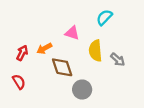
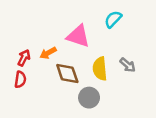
pink triangle: (72, 33) -> (78, 36), size x1.5
yellow semicircle: (95, 51) -> (100, 69), moved
red semicircle: (19, 82) -> (20, 79), moved, turned 40

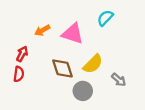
orange arrow: (48, 53) -> (42, 30), moved
gray arrow: (128, 65) -> (119, 80), moved
yellow semicircle: (100, 69) -> (93, 64), turned -130

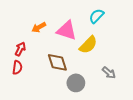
yellow semicircle: (93, 64) -> (88, 45), moved

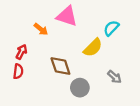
cyan semicircle: (96, 16) -> (111, 28), moved
orange arrow: (39, 27) -> (41, 29), turned -112
pink triangle: (67, 30) -> (67, 16), moved

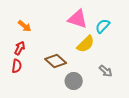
pink triangle: (67, 16) -> (78, 19), moved
orange arrow: (41, 29) -> (25, 26), moved
brown diamond: (60, 66) -> (56, 61), turned -30

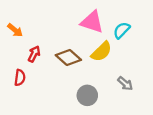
orange arrow: (25, 26) -> (15, 30), moved
red arrow: (20, 48) -> (34, 54), moved
brown diamond: (56, 61) -> (68, 58), moved

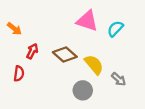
yellow semicircle: (102, 52) -> (94, 65), moved, turned -85

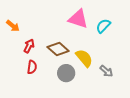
red semicircle: (19, 74) -> (32, 67), moved
gray circle: (83, 90) -> (66, 73), moved

